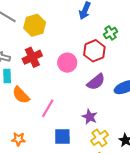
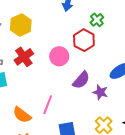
purple semicircle: (96, 82) -> (81, 80), moved
orange semicircle: (21, 95) -> (22, 115), moved
purple star: (90, 117) -> (100, 92), moved

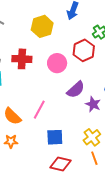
yellow hexagon: (21, 25) -> (42, 26), moved
red cross: (24, 57) -> (22, 59), turned 30

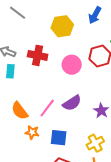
purple semicircle: (76, 90) -> (72, 103), moved
orange star: (11, 141) -> (32, 132), moved

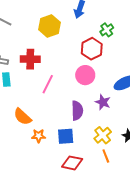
pink circle: (72, 65) -> (85, 75), moved
purple semicircle: (72, 103) -> (77, 111), moved, turned -48
pink line: (47, 108) -> (48, 84), moved

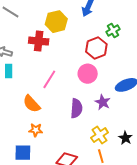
red cross: (30, 59) -> (39, 41), moved
orange semicircle: (22, 117) -> (32, 104), moved
blue square: (66, 136) -> (23, 153), moved

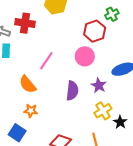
red cross: (39, 41) -> (25, 23), moved
yellow cross: (100, 135) -> (103, 111), moved
blue square: (23, 153) -> (17, 133), turned 30

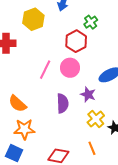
pink line: (46, 61) -> (45, 70), moved
orange star: (31, 111) -> (24, 129), size x1.5

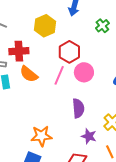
red hexagon: (76, 41) -> (69, 52), moved
purple star: (88, 94) -> (89, 136), moved
orange semicircle: (17, 104) -> (29, 74), moved

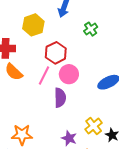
purple semicircle: (78, 108) -> (60, 98), moved

